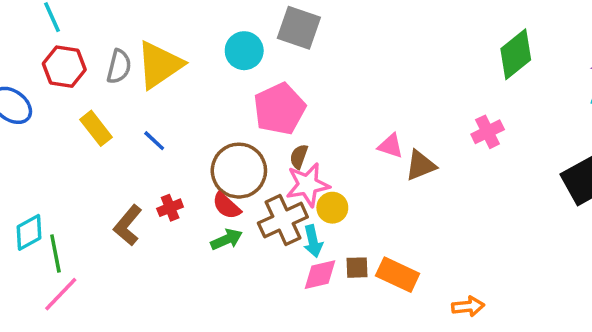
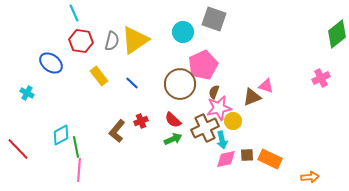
brown triangle: (421, 165) -> (252, 97), moved
brown circle: (239, 171) -> (180, 84), moved
pink line: (61, 294) -> (79, 170), turned -40

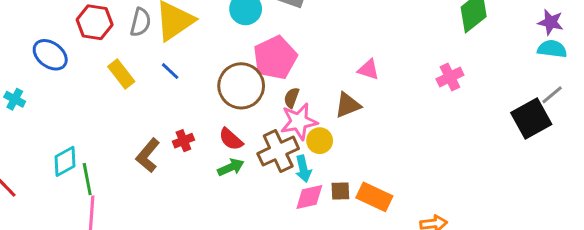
blue line: (132, 83) -> (170, 71), moved
pink triangle: (266, 86) -> (368, 70), moved

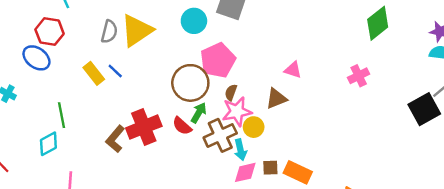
red hexagon: (95, 22) -> (50, 32), moved
blue line: (170, 71) -> (115, 71), moved
red cross: (183, 141) -> (144, 127), size x2.0
green arrow: (231, 167) -> (199, 113), moved, turned -36
green line: (87, 179) -> (62, 115), moved

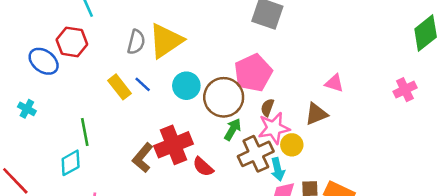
cyan circle: (194, 21) -> (186, 86), moved
blue ellipse: (36, 58) -> (44, 61), moved
red semicircle: (182, 126) -> (203, 167), moved

